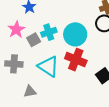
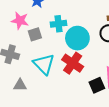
pink star: (16, 29) -> (20, 21), turned 30
cyan cross: (49, 32) -> (58, 24), moved

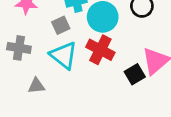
gray square: (35, 34) -> (61, 25), moved

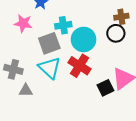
gray square: (61, 25) -> (49, 43), size x1.5
gray cross: (19, 48) -> (13, 69), moved

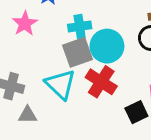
pink star: (23, 23) -> (25, 24), turned 30
gray square: (49, 43) -> (77, 52), moved

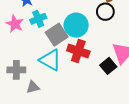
cyan cross: (80, 26) -> (38, 19), moved

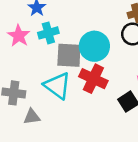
gray square: (57, 35) -> (69, 55), turned 30

